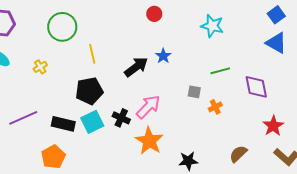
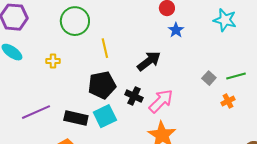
blue star: (163, 56) -> (176, 30), moved
yellow cross: (40, 67) -> (53, 61), turned 32
green line: (220, 71) -> (236, 76), moved
gray square: (194, 92) -> (209, 78), moved, turned 32
black cross: (121, 118) -> (134, 96), moved

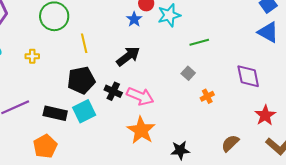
cyan star: (225, 20) -> (169, 15), moved, turned -30
blue star: (176, 30) -> (134, 19), moved
green line: (236, 76) -> (199, 42), moved
pink arrow: (161, 101) -> (140, 96), turned 68

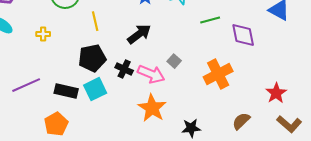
gray square: (188, 73) -> (174, 61), moved
purple diamond: (248, 76) -> (243, 35), moved
orange cross: (207, 96) -> (218, 74), size x2.0

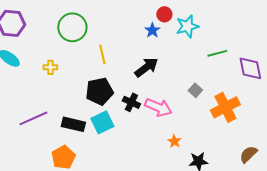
gray square: (174, 61) -> (195, 90), moved
orange star: (152, 108) -> (174, 141), moved, size x0.5

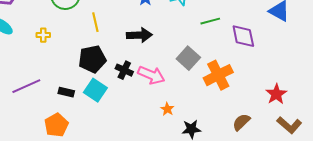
black arrow: (146, 67) -> (139, 35), turned 35
gray square: (195, 90) -> (188, 58), size x1.6
cyan square: (102, 122) -> (95, 90), turned -30
black rectangle: (73, 124) -> (66, 92), size x0.7

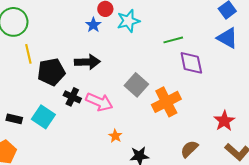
green line: (210, 21) -> (173, 40), moved
yellow line: (95, 22) -> (28, 54), moved
black pentagon: (92, 59) -> (51, 72), moved

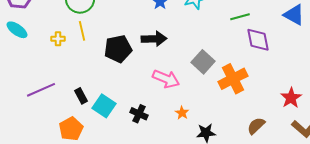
yellow line: (28, 54) -> (82, 31), moved
black cross: (72, 97) -> (139, 114), moved
cyan square: (43, 117) -> (104, 106), moved
black rectangle: (14, 119) -> (81, 96), turned 49

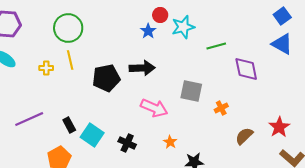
green line: (240, 17) -> (216, 46), moved
gray square: (203, 62) -> (191, 91), turned -30
orange cross: (233, 79) -> (221, 108), size x0.5
brown semicircle: (256, 126) -> (244, 136), moved

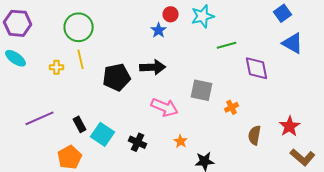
blue square: (282, 16) -> (283, 13), moved
cyan star: (183, 27) -> (203, 16), moved
brown semicircle: (244, 136) -> (255, 135), turned -36

